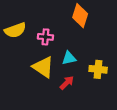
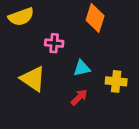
yellow semicircle: (15, 30) -> (21, 17), moved
yellow triangle: (43, 67) -> (33, 79), moved

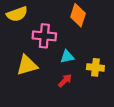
pink cross: (54, 43) -> (44, 36), size x1.5
yellow triangle: (33, 79) -> (27, 65), turned -50

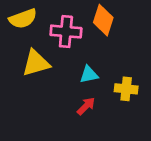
pink cross: (44, 36) -> (66, 32), moved
yellow triangle: (27, 65) -> (36, 63), moved

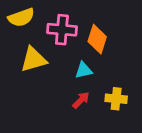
orange diamond: (103, 20) -> (97, 39), moved
yellow cross: (126, 89) -> (116, 99), moved

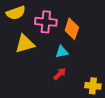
yellow cross: (116, 99) -> (93, 86), moved

